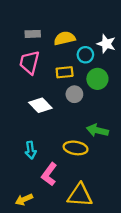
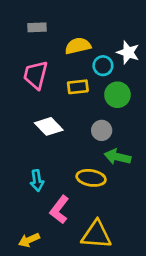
gray rectangle: (33, 34) -> (37, 27), moved
gray circle: (74, 94) -> (102, 130), moved

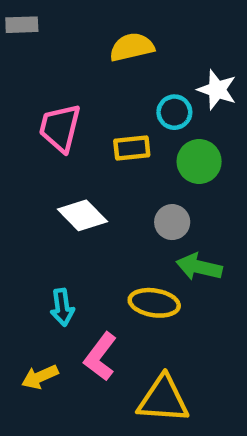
gray rectangle: (37, 27) -> (22, 25), moved
yellow semicircle: (78, 46) -> (132, 47), moved
yellow arrow: (29, 240) -> (40, 377), moved

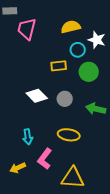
yellow semicircle: (132, 47) -> (71, 27), moved
pink trapezoid: (60, 128) -> (27, 29), moved
gray circle: (172, 222) -> (65, 99), moved
green arrow: (199, 267) -> (96, 109), moved

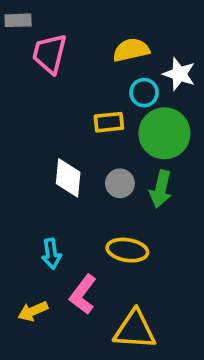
green circle: (89, 72) -> (164, 133), size x1.4
white diamond: (37, 96) -> (68, 178), turned 50
green arrow: (96, 109) -> (161, 189), moved, turned -90

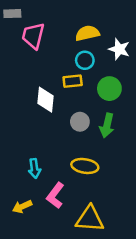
cyan circle: (144, 93) -> (85, 60), moved
green circle: (164, 133) -> (109, 89), size x0.7
white diamond: (68, 178) -> (45, 100), moved

